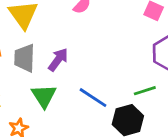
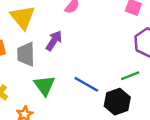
purple arrow: (58, 60) -> (54, 41), moved

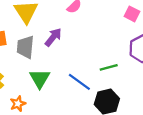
green line: (130, 76) -> (109, 67), moved

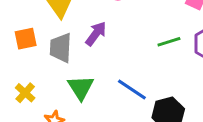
green line: (109, 67) -> (169, 42), moved

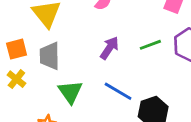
purple arrow: (96, 34) -> (109, 48), moved
yellow cross: (25, 93) -> (16, 79), moved

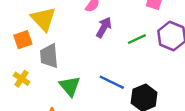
purple arrow: (109, 48) -> (104, 27), moved
orange square: (17, 49) -> (23, 40), moved

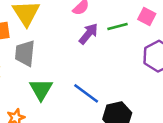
green line: (137, 39) -> (117, 26), moved

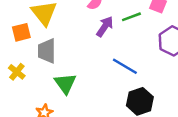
blue line: (86, 93) -> (125, 66), moved

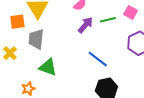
green triangle: (65, 83) -> (48, 67), turned -42

